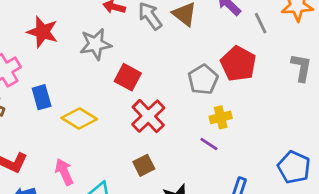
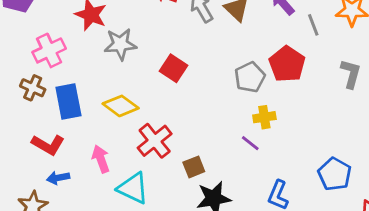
gray star: (96, 44) -> (120, 44), moved
blue rectangle: (42, 97) -> (68, 101), moved, size x1.4
red cross: (148, 116) -> (155, 141), moved
brown square: (144, 165) -> (194, 167), moved

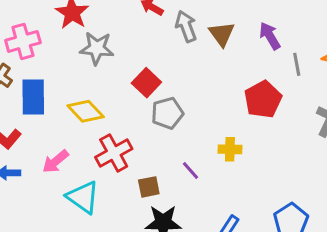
gray pentagon: (250, 77) -> (167, 113), moved
purple line: (250, 143) -> (191, 170), moved
pink arrow: (101, 159) -> (55, 161), turned -120

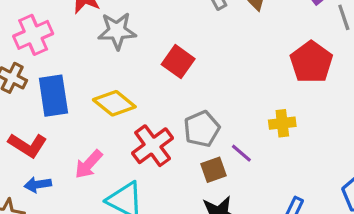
gray pentagon: (167, 113) -> (202, 129), moved
brown square: (149, 187) -> (214, 170), moved

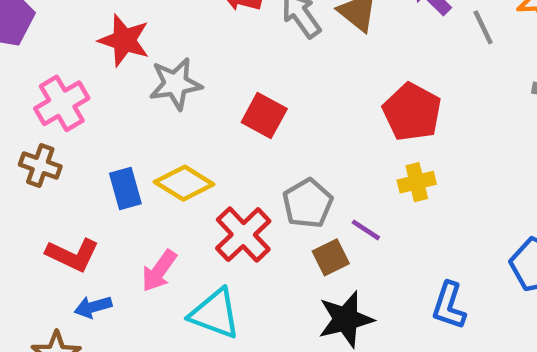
red pentagon: (311, 62) -> (412, 112), moved
blue rectangle: (53, 96) -> (125, 189), moved, size x0.7

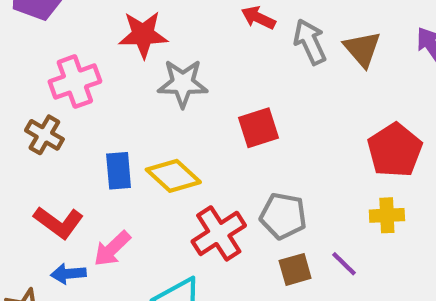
red star: (124, 40) -> (143, 35), turned -30
red square: (264, 115) -> (259, 128), turned 33
gray pentagon: (308, 203) -> (283, 216), turned 30
purple line: (366, 230) -> (344, 264), moved
pink arrow: (159, 271) -> (112, 249), moved

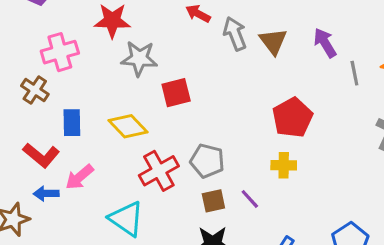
red square: (259, 128) -> (176, 93), moved
blue rectangle: (119, 171) -> (72, 123), moved

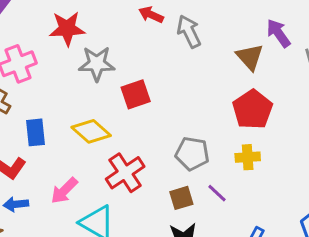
brown triangle: (273, 41) -> (250, 57), moved
gray pentagon: (207, 161) -> (192, 154), moved
pink arrow: (79, 177) -> (64, 191), moved

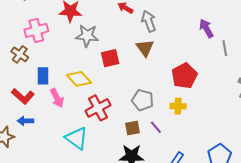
brown triangle: (250, 57) -> (145, 48), moved
pink arrow: (64, 191) -> (57, 98), moved, turned -78

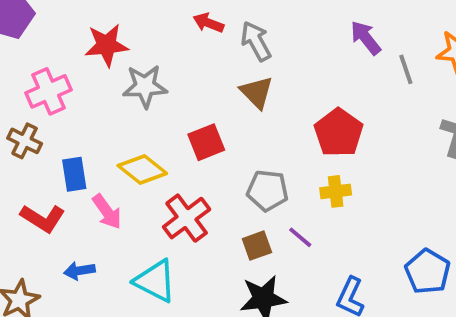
red square: (110, 58) -> (206, 142), moved
blue arrow: (25, 121) -> (79, 271), moved

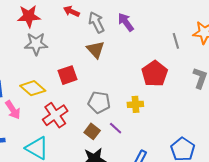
purple arrow: (366, 38) -> (126, 22), moved
red star: (107, 45) -> (29, 16), moved
red pentagon: (339, 133) -> (155, 74), moved
brown square: (257, 246) -> (92, 131), turned -35

